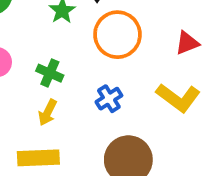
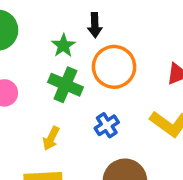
green cross: (50, 73) -> (65, 85), moved, size x1.4

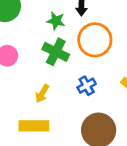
green star: (63, 46) -> (56, 21), turned -30

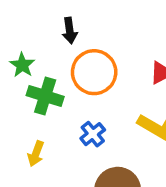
green star: (56, 21) -> (22, 65), moved, turned 30

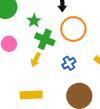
yellow arrow: (36, 154) -> (36, 60), moved

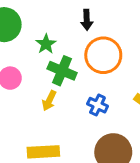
blue cross: (69, 63) -> (97, 105), turned -32

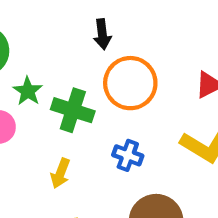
green star: (46, 44) -> (28, 91), moved
yellow arrow: (49, 101) -> (60, 173), moved

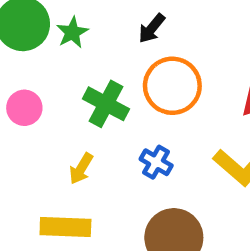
black arrow: (102, 34) -> (152, 28), turned 36
green star: (28, 91) -> (72, 32), moved

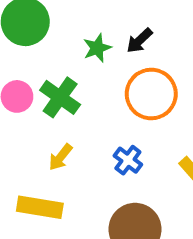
green star: (72, 32) -> (97, 48), moved
green cross: (106, 104) -> (60, 97), moved

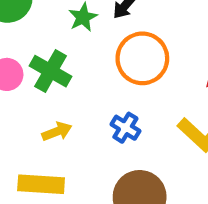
yellow arrow: (60, 157) -> (57, 132), turned -144

